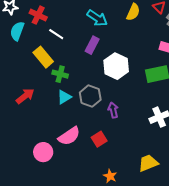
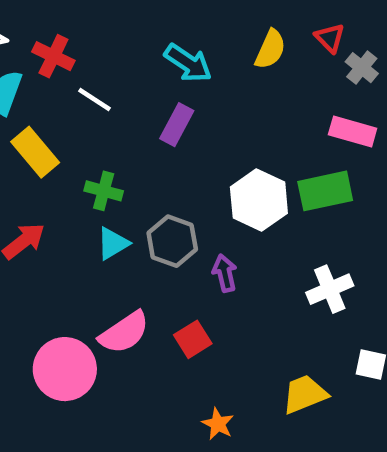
yellow rectangle: (43, 57) -> (35, 152), moved
white hexagon: (116, 66) -> (259, 200), moved
pink circle: (43, 152) -> (65, 369), size x1.4

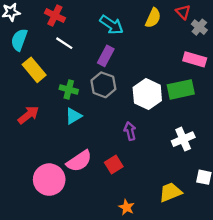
red cross: (53, 56) -> (55, 16), moved
gray hexagon: (172, 241) -> (103, 85), moved

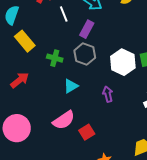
white line: (64, 43) -> (64, 14), moved, turned 35
cyan triangle: (73, 116) -> (71, 86), moved
red square: (114, 165) -> (87, 132), moved
pink circle: (49, 180) -> (17, 128), moved

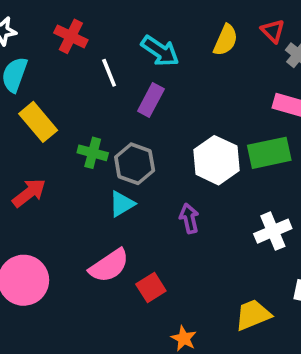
gray hexagon: (85, 54) -> (135, 164), moved

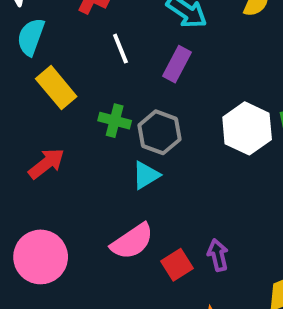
white line: (109, 73) -> (120, 49), moved
purple arrow: (189, 218) -> (218, 255), moved

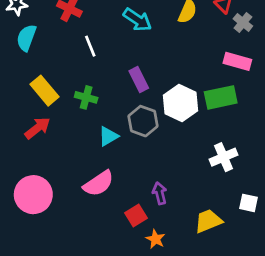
purple rectangle: (177, 64) -> (139, 79), moved, turned -55
yellow rectangle: (56, 88) -> (44, 91), moved
gray hexagon: (159, 132) -> (143, 121), moved
red square: (177, 265) -> (136, 215), moved

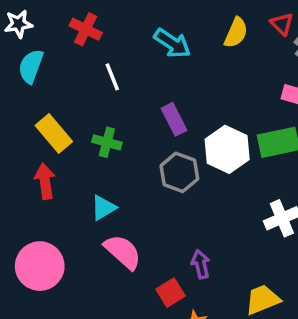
red arrow: (37, 128) -> (45, 181), turned -60
cyan triangle: (108, 136) -> (103, 208), moved
pink semicircle: (99, 184) -> (123, 252), turned -104

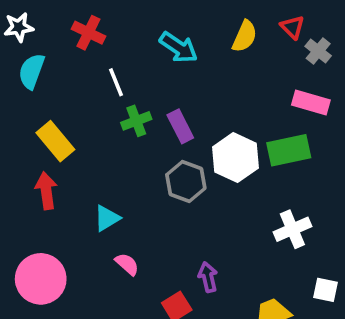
green cross: (107, 142) -> (136, 121), moved, turned -36
pink semicircle: (123, 252) -> (127, 264), size x0.6

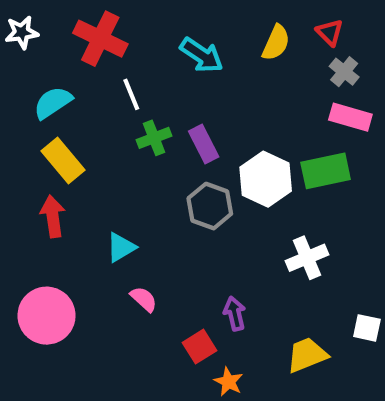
red cross: (88, 33) -> (100, 39), size x1.4
gray cross: (318, 51) -> (344, 72), moved
cyan semicircle: (32, 71) -> (53, 103), moved, turned 36
white cross: (292, 229) -> (307, 258), moved

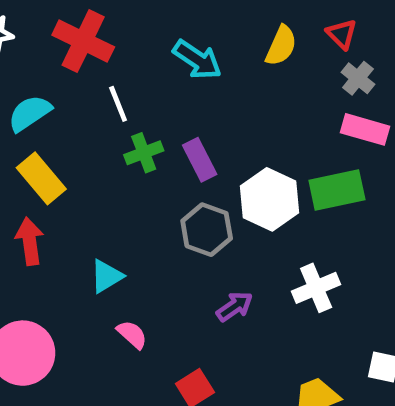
purple arrow: (235, 314) -> (235, 306), moved, turned 68

